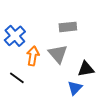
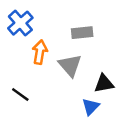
blue cross: (15, 36) -> (20, 23), moved
orange arrow: (33, 56) -> (40, 52), moved

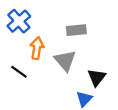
black triangle: (104, 84) -> (97, 77), turned -42
black line: (20, 95) -> (19, 72), moved

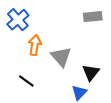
gray rectangle: (76, 30) -> (93, 17), moved
black line: (19, 72) -> (26, 81), moved

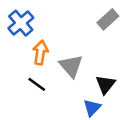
gray rectangle: (93, 17) -> (108, 19), turned -36
black line: (26, 81) -> (37, 84), moved

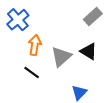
gray triangle: (71, 66) -> (61, 57), turned 30
black triangle: (105, 84) -> (89, 51), moved, turned -36

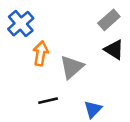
black triangle: (89, 51) -> (114, 50), moved
black line: (32, 73) -> (48, 101), moved, turned -49

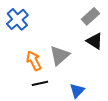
orange arrow: (41, 53) -> (34, 61), moved, turned -36

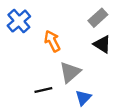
gray triangle: (60, 56) -> (70, 72), moved
orange arrow: (34, 61) -> (52, 41), moved

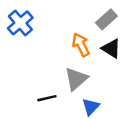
orange arrow: (52, 41) -> (81, 45), moved

